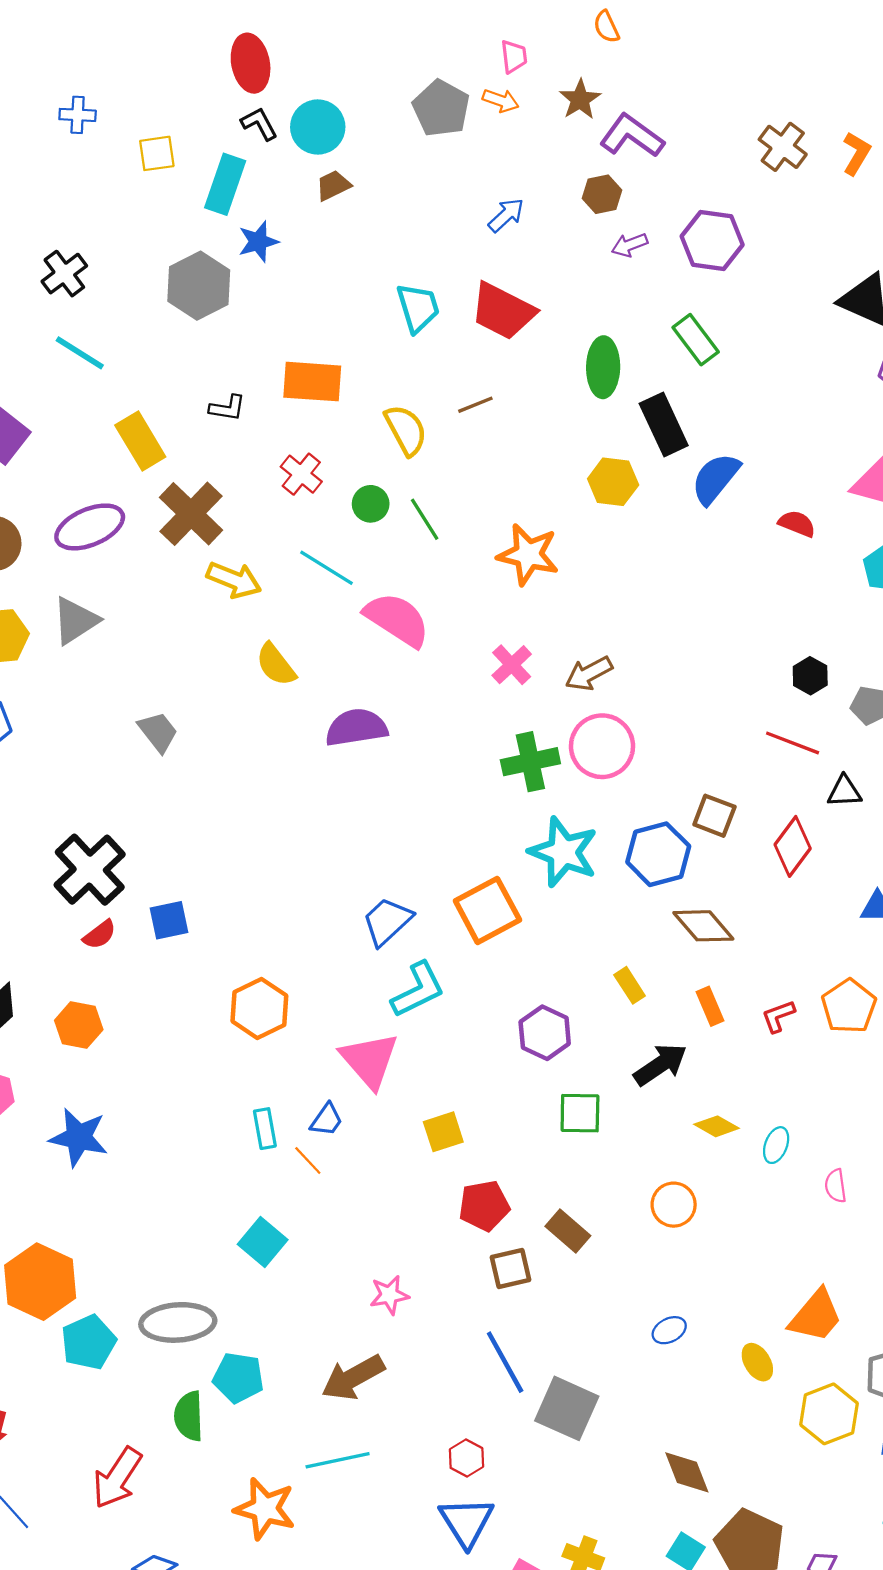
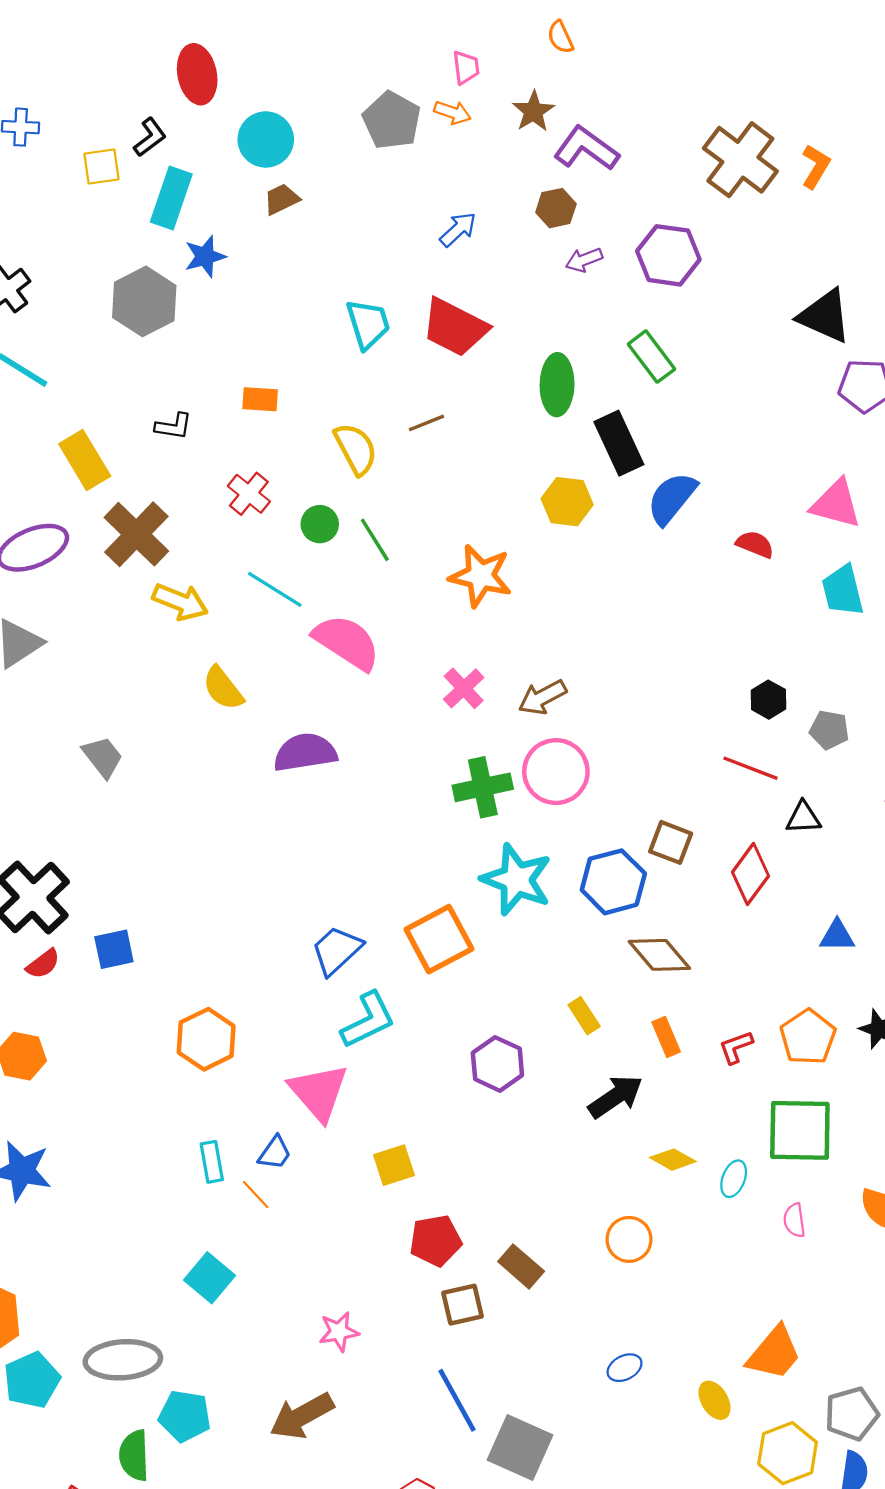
black L-shape: (259, 124) -> (150, 137), moved, turned 81
brown cross: (783, 147) -> (740, 160), size x1.5
orange rectangle: (312, 382) -> (260, 399), size x0.6
green square: (580, 1113) -> (800, 1130), moved, size x1.5

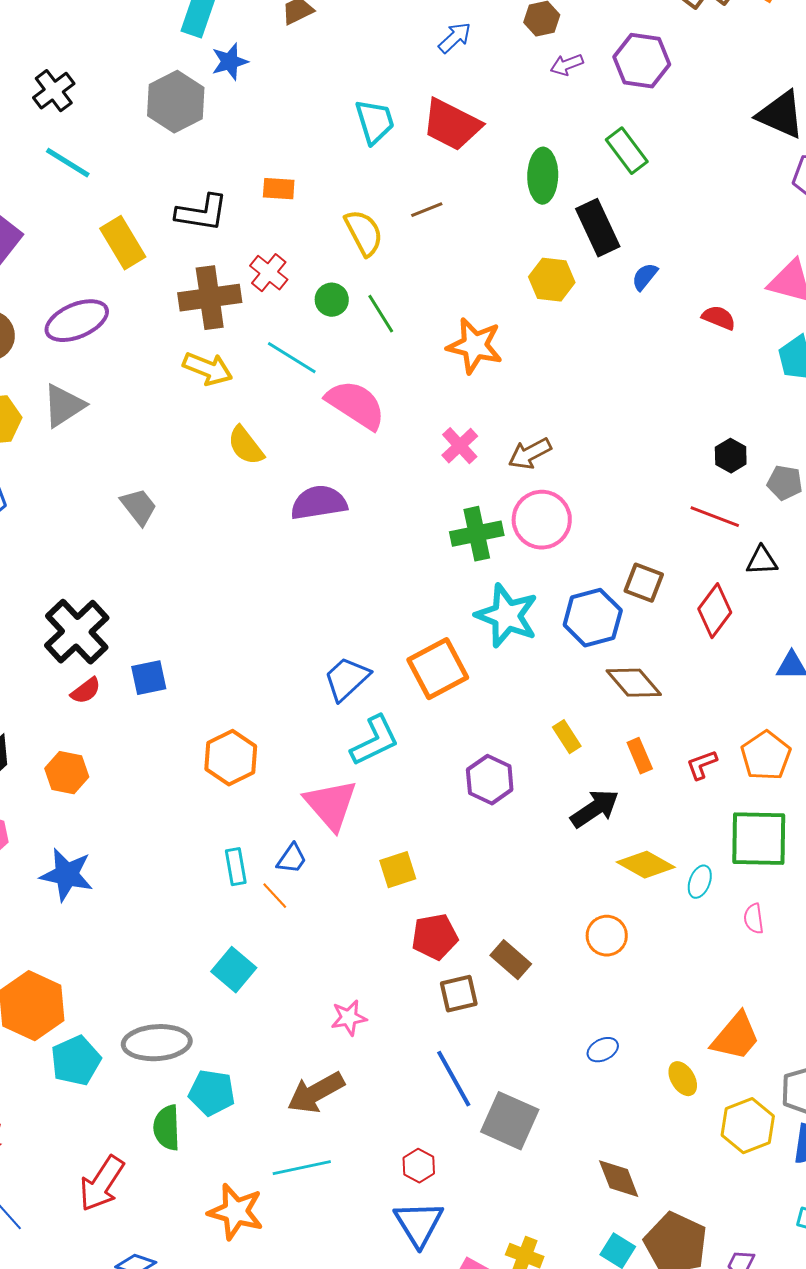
black L-shape: (174, 426) -> (202, 213), size x1.6
blue semicircle: (672, 498) -> (645, 277), size x0.6
brown cross: (136, 534) -> (210, 298), moved, turned 38
yellow diamond: (673, 1160) -> (646, 865), size x1.4

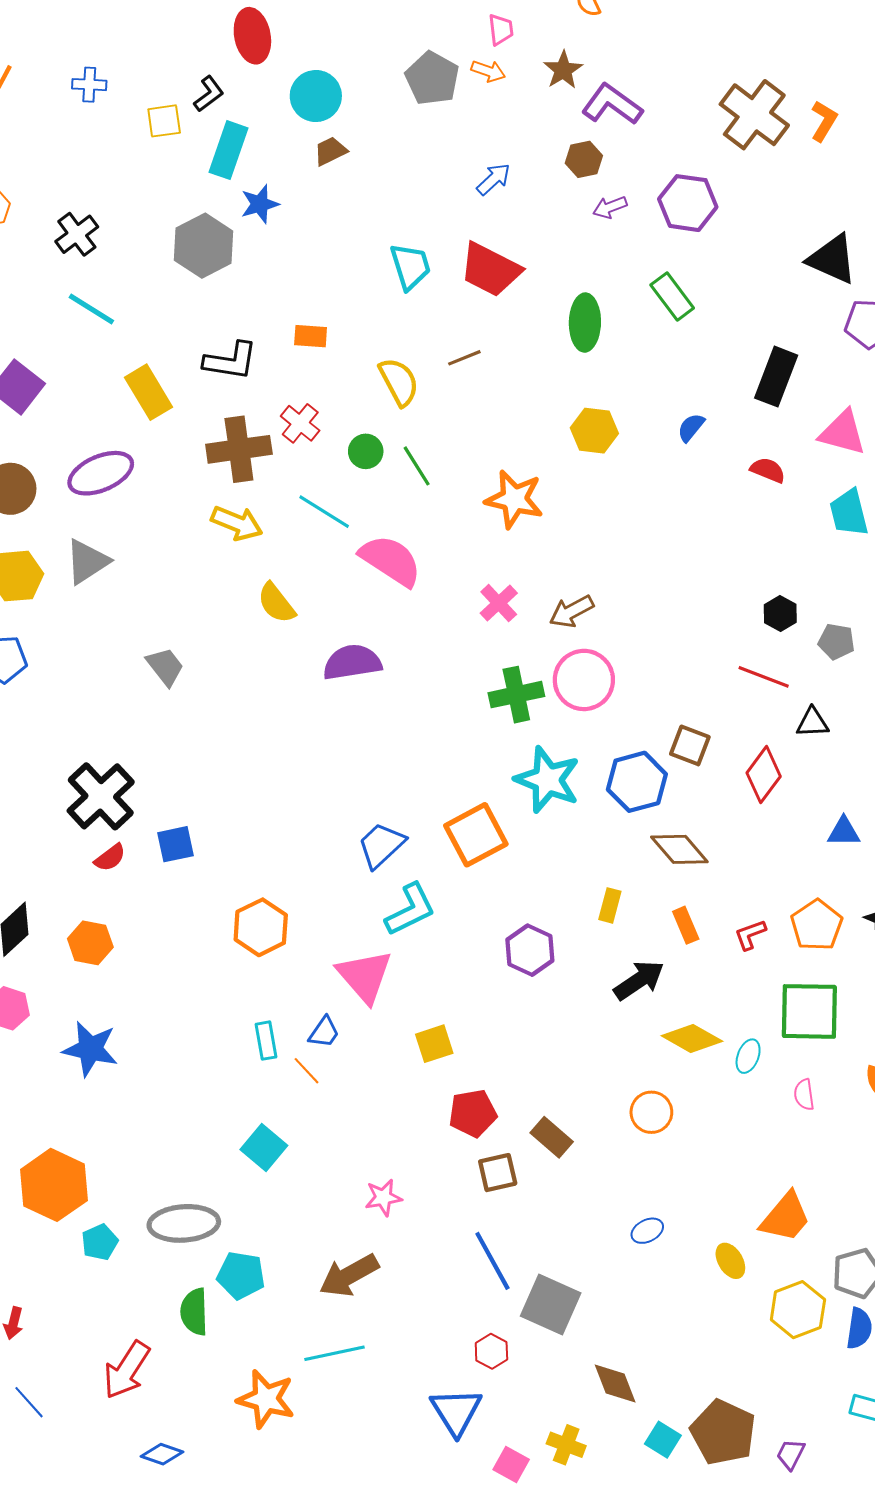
black rectangle: (598, 228) -> (776, 377), moved, turned 46
yellow rectangle: (567, 737) -> (610, 905), turned 48
cyan pentagon: (76, 1061) -> (100, 1242), size x0.7
red hexagon: (419, 1166) -> (491, 1351), moved
brown diamond: (619, 1179) -> (615, 1383), moved

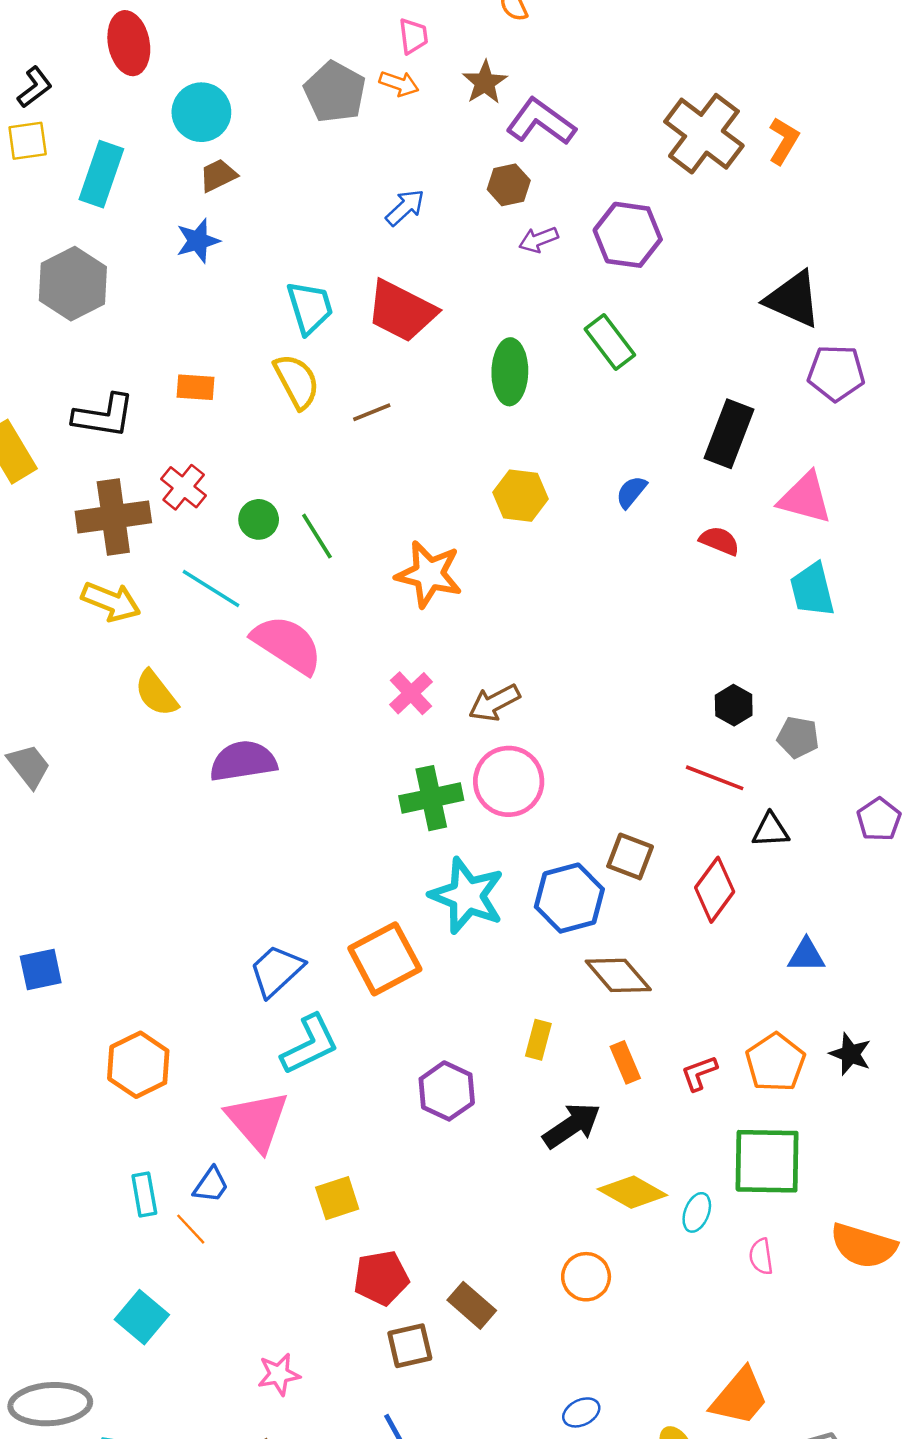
black L-shape: (209, 94) -> (35, 87), moved
blue star: (260, 204) -> (198, 241), moved
yellow semicircle: (399, 382) -> (297, 381), moved

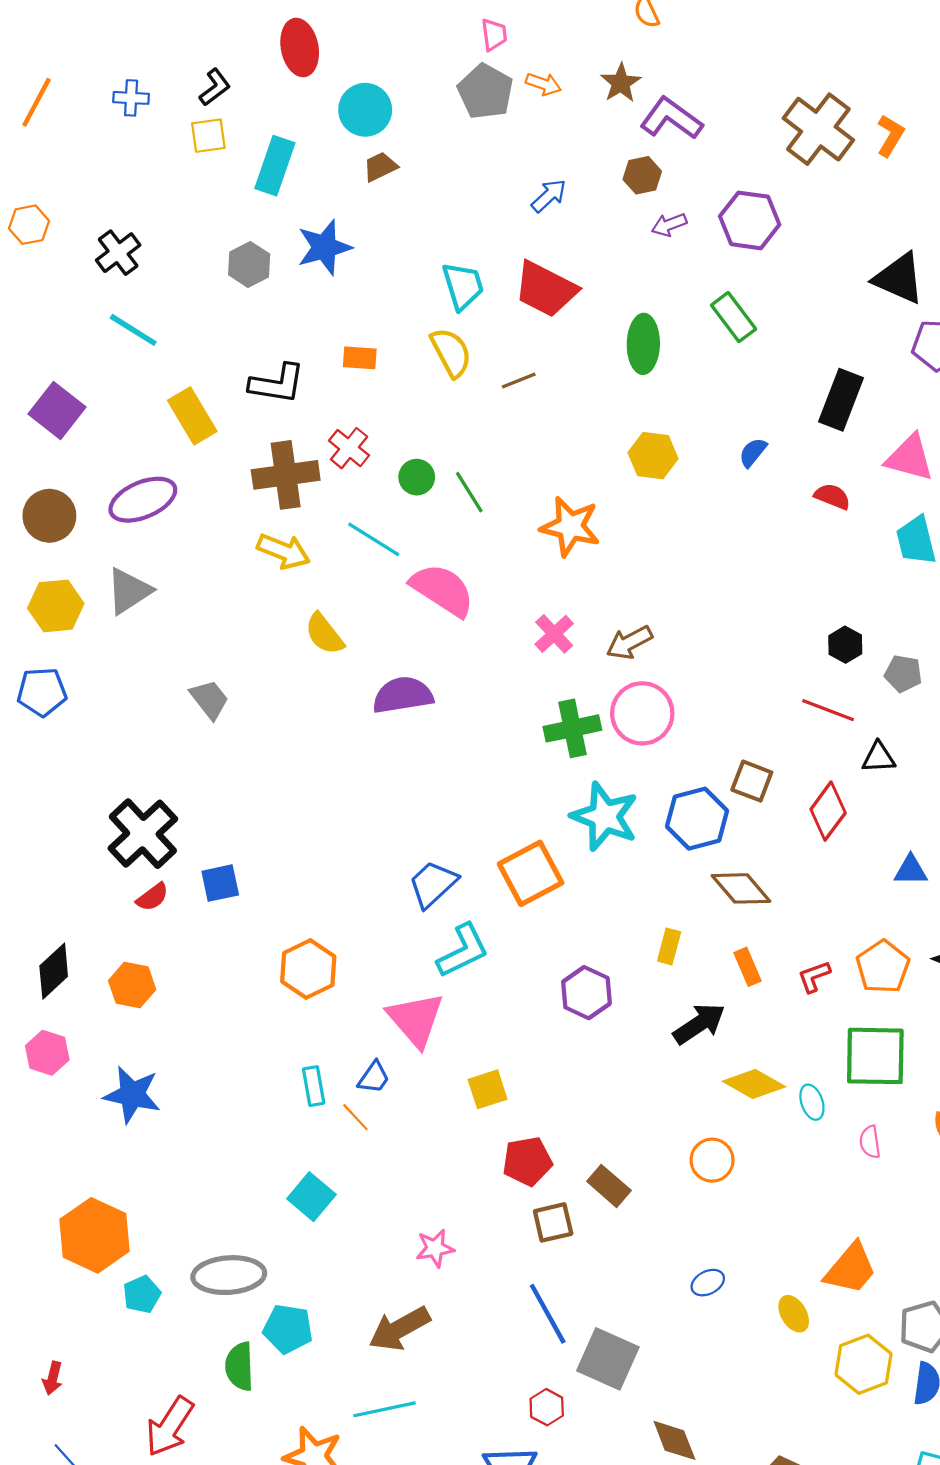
pink trapezoid: (413, 36) -> (494, 35), moved
blue star: (198, 241) -> (324, 247), moved, size x1.4
gray hexagon: (73, 284) -> (249, 264), size x0.7
cyan ellipse: (697, 1212) -> (812, 1102), turned -40

